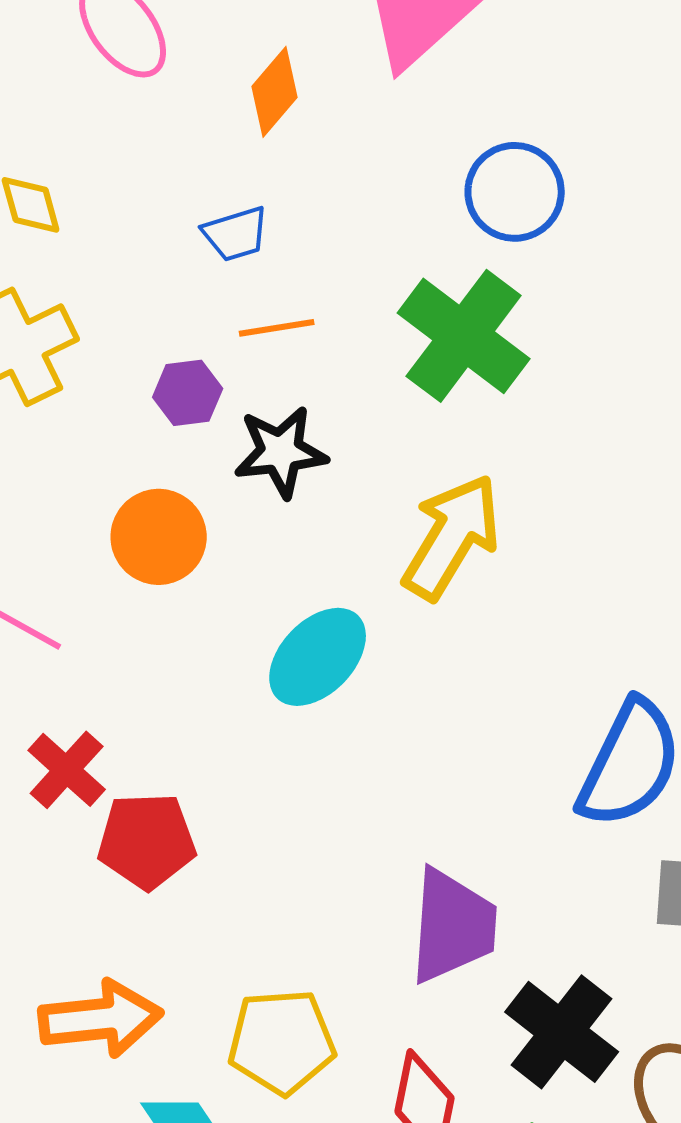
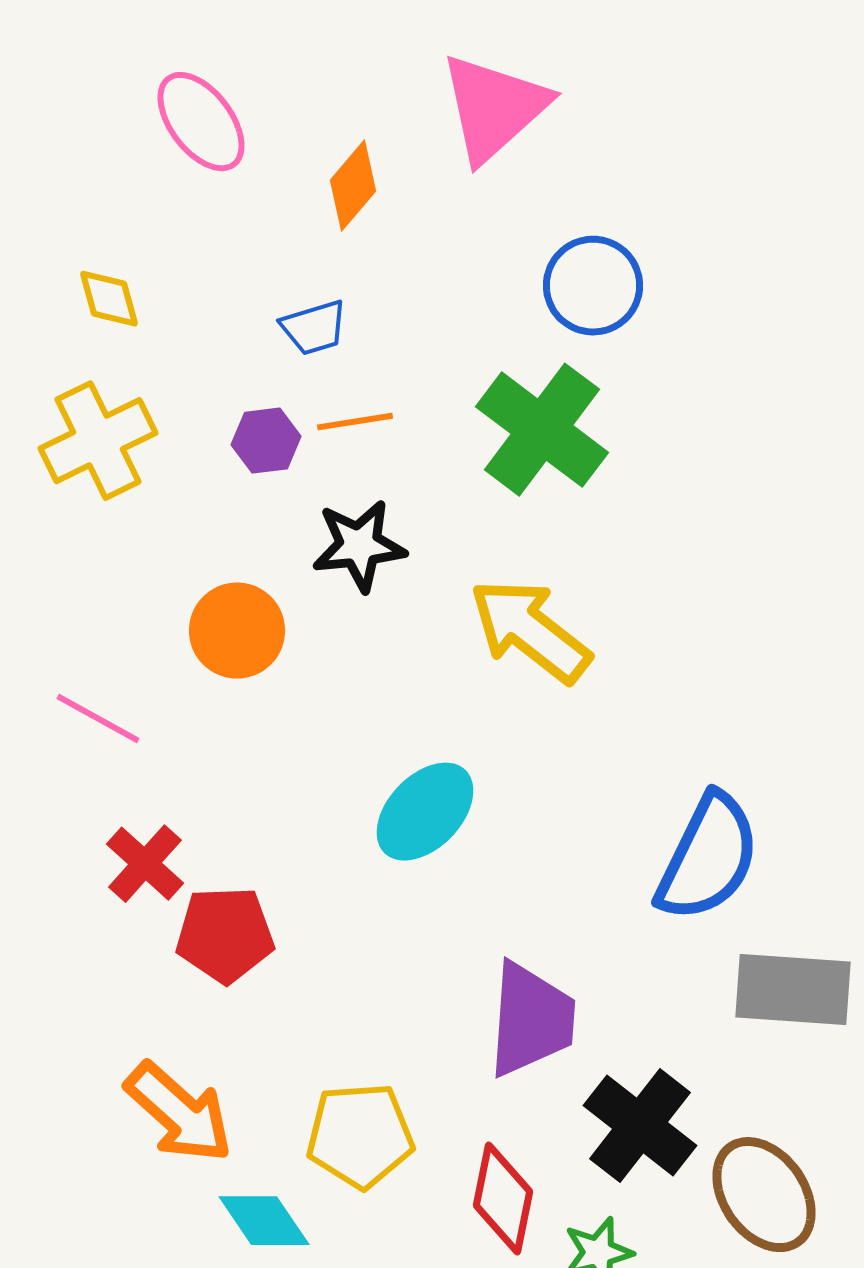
purple hexagon: (188, 393) -> (266, 441), moved
yellow arrow: (452, 537) -> (530, 631), turned -83
cyan ellipse: (318, 657) -> (425, 812), moved
orange arrow: (101, 1019) -> (179, 1113), turned 48

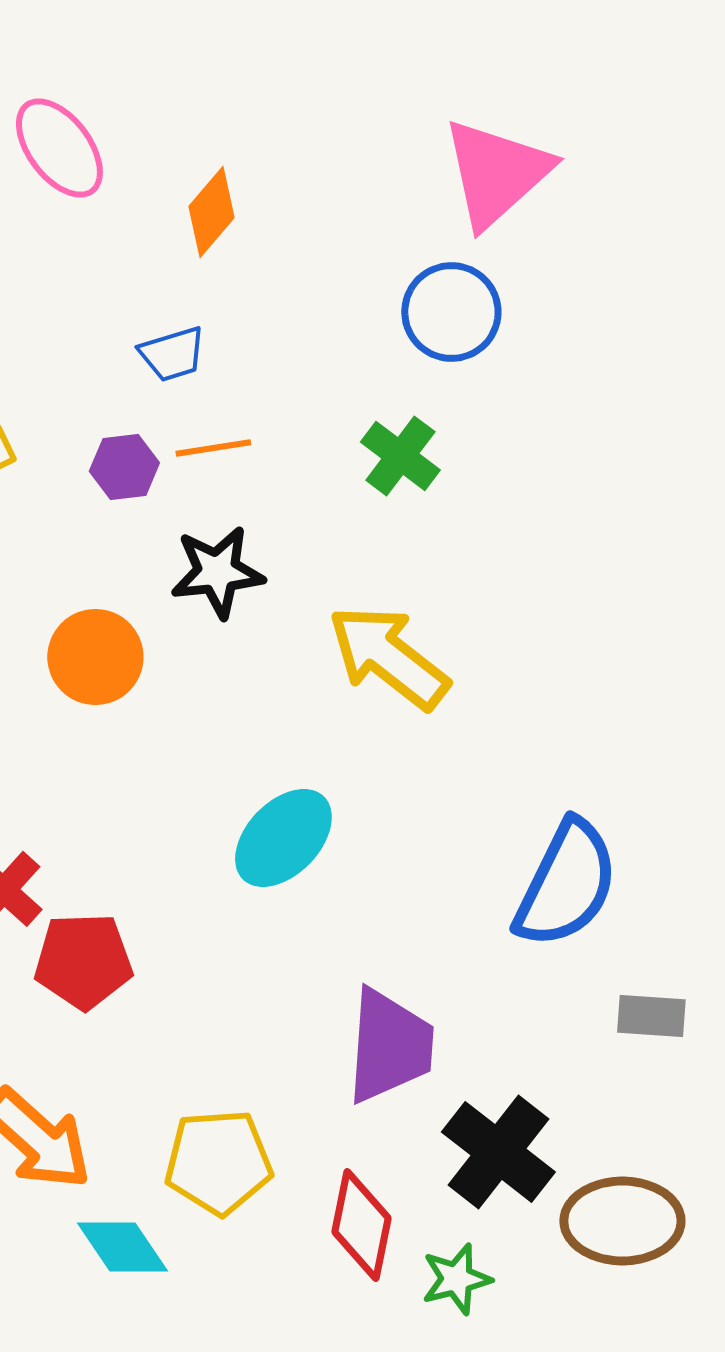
pink triangle: (494, 108) -> (496, 173), moved
green cross: (542, 430) -> (400, 456), size x0.6
gray rectangle: (793, 990) -> (651, 1016), size x0.6
brown ellipse: (764, 1195) -> (622, 1221), turned -55

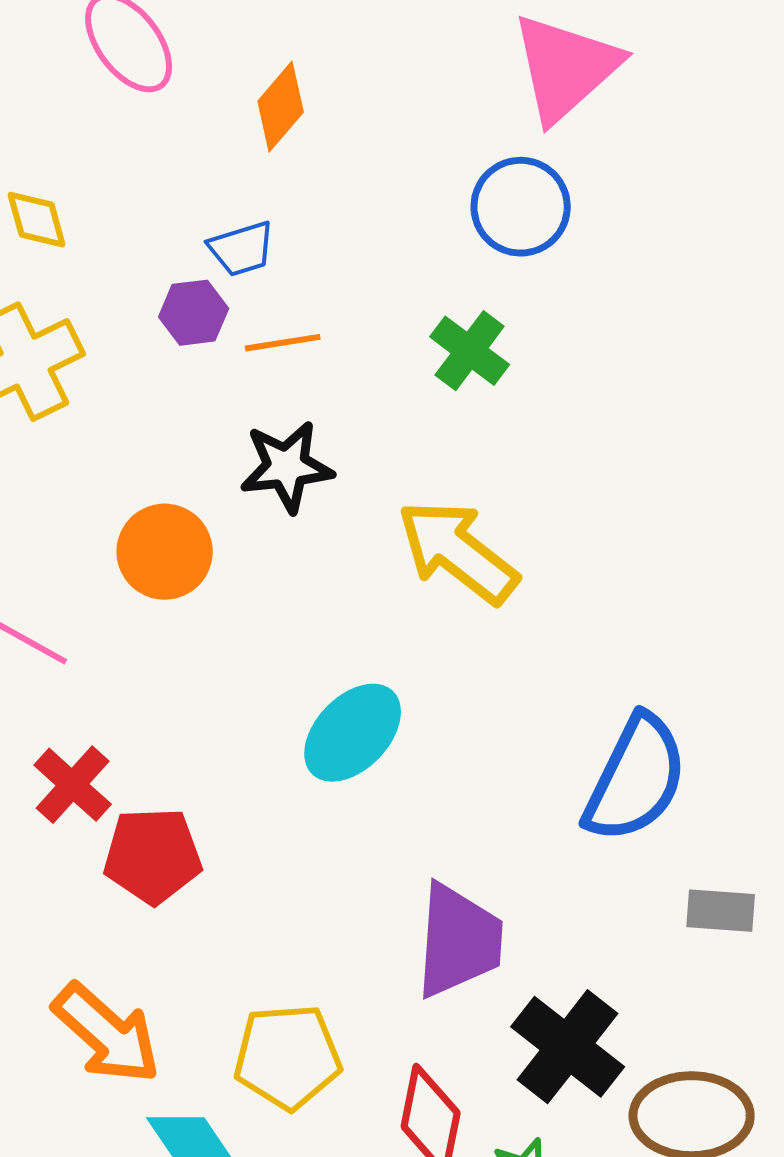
purple hexagon: (124, 467) -> (194, 313), moved

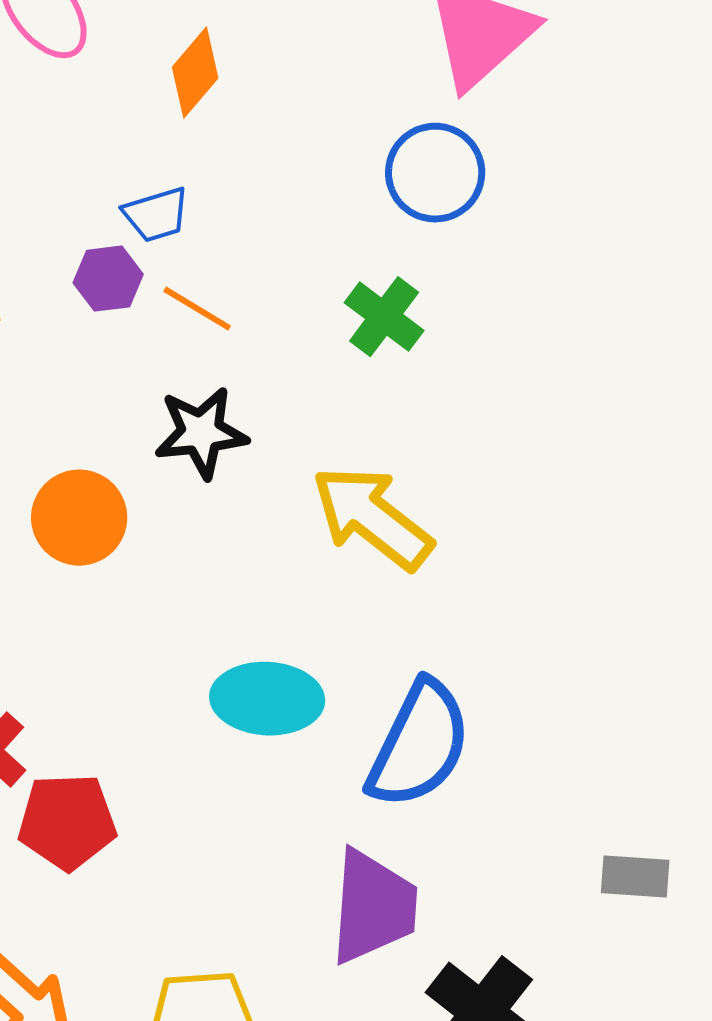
orange line: (283, 343) -> (197, 309), turned 40
cyan ellipse: (353, 733) -> (267, 699), turned 49
blue semicircle: (636, 779) -> (419, 745), moved

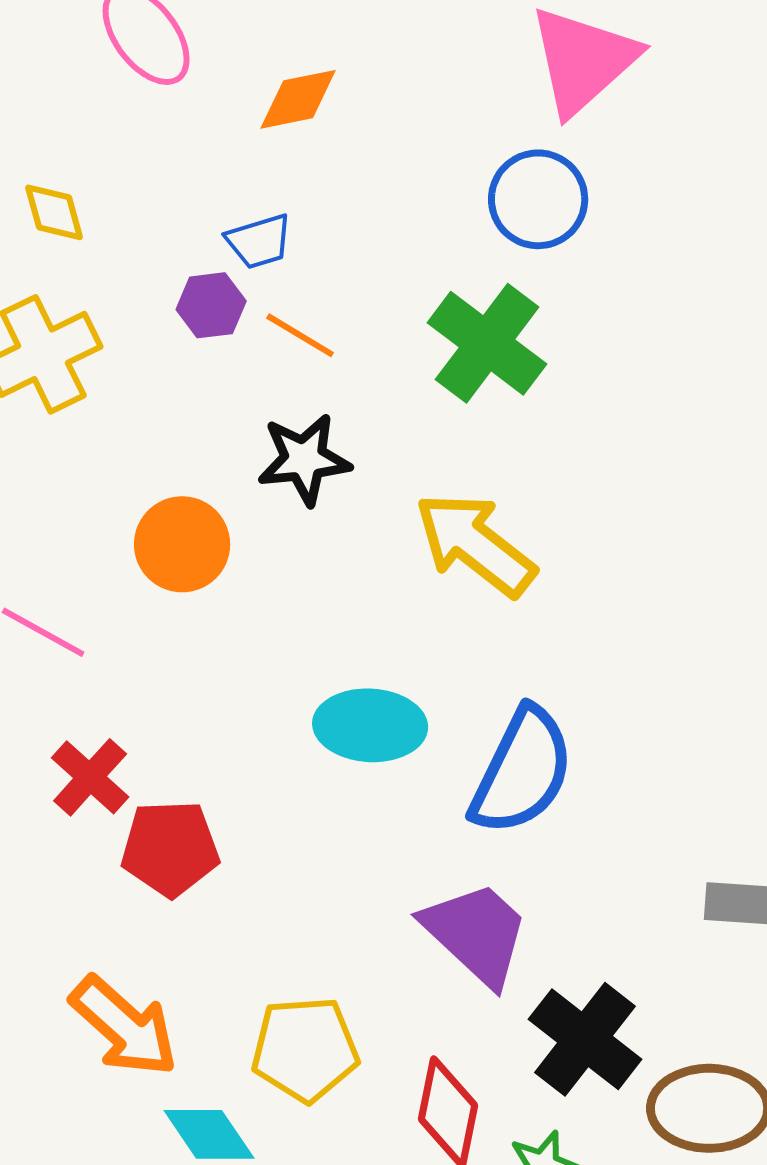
orange diamond: (195, 73) -> (298, 99), turned 38
green cross: (384, 317) -> (487, 343), size x1.5
purple trapezoid: (373, 907) -> (476, 933), turned -51

